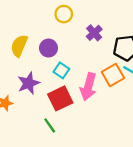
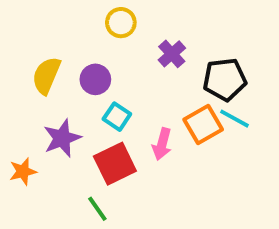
pink arrow: (88, 87) -> (162, 144), size x0.7

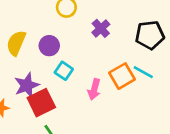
black pentagon: (225, 79) -> (150, 35), moved
red square: (115, 164) -> (41, 103), moved

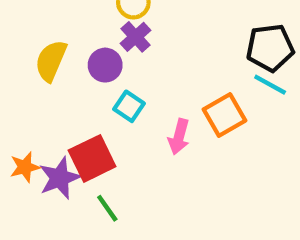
purple cross: (101, 28) -> (136, 37), moved
cyan line: (143, 72) -> (270, 85), moved
purple star: (27, 85) -> (60, 178), moved

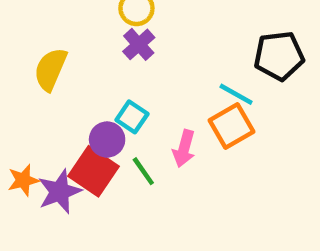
purple circle: (105, 65) -> (107, 140), moved
cyan line: (270, 85) -> (236, 94), moved
red square: (92, 158) -> (93, 171), turned -30
green line: (107, 208) -> (143, 171), moved

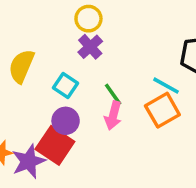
cyan square: (132, 117) -> (66, 86), moved
pink arrow: (184, 149) -> (113, 116), moved
green line: (143, 171) -> (113, 94), moved

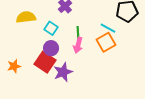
yellow semicircle: (21, 66) -> (26, 17), turned 60
green line: (113, 94) -> (78, 33), turned 32
purple star: (29, 161) -> (63, 72), moved

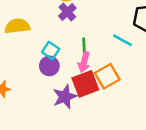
cyan square: (51, 28) -> (51, 51), moved
orange square: (106, 42) -> (107, 76), moved
red square: (45, 62) -> (85, 84), moved, turned 35

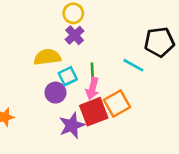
yellow semicircle: (17, 26) -> (47, 57), moved
cyan square: (51, 51) -> (68, 76), moved, turned 30

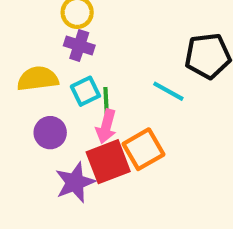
purple cross: (75, 35) -> (79, 46), turned -30
cyan square: (68, 76) -> (85, 91), moved

